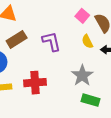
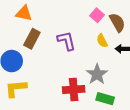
brown rectangle: (17, 39) -> (32, 39), turned -30
red cross: (35, 83) -> (74, 89), moved

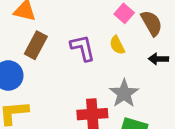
yellow semicircle: (102, 41) -> (117, 45), moved

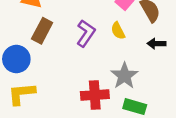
purple L-shape: (83, 48) -> (86, 33), turned 48

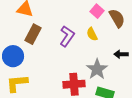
black arrow: (157, 44) -> (121, 54), moved

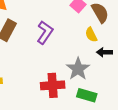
yellow semicircle: (92, 34) -> (91, 35), moved

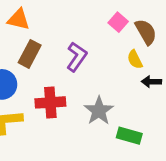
gray star: (78, 69) -> (99, 111), moved
red cross: (53, 85) -> (50, 102), moved

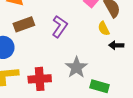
brown rectangle: (30, 54) -> (24, 24), turned 42
red cross: (50, 102) -> (40, 79), moved

